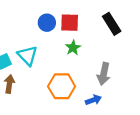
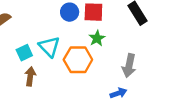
orange hexagon: (62, 86) -> (78, 60), moved

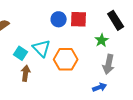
green star: (97, 38) -> (102, 40), moved
cyan square: (24, 53) -> (21, 53), turned -32

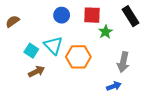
blue circle: (59, 19) -> (62, 15), moved
green star: (102, 40) -> (105, 32), moved
brown arrow: (26, 73) -> (37, 72), turned 56

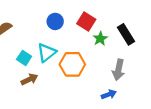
red square: (92, 15) -> (86, 21), turned 30
black rectangle: (131, 16) -> (126, 34), moved
cyan triangle: (53, 45) -> (47, 53), turned 36

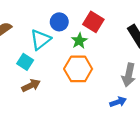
green star: (100, 39) -> (79, 41), moved
cyan triangle: (47, 53) -> (40, 40), moved

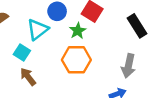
brown arrow: (31, 85) -> (28, 77), turned -102

